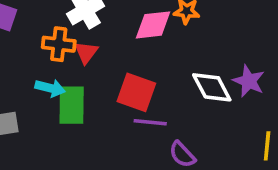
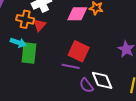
white diamond: (212, 87) -> (102, 80), moved
red square: (136, 92) -> (79, 51), moved

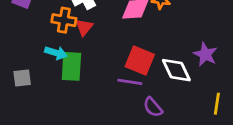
white diamond: (102, 80) -> (176, 70), moved

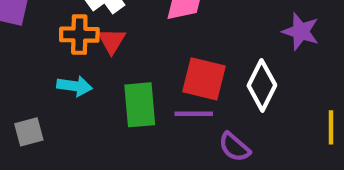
purple star: (205, 54) -> (301, 31), moved
green rectangle: (71, 66) -> (140, 105), moved
white diamond: (176, 70) -> (262, 85), turned 60

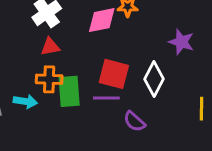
orange cross: (79, 35) -> (49, 79), moved
red triangle: (112, 41) -> (50, 47), turned 48
cyan arrow: (75, 86) -> (25, 101), moved

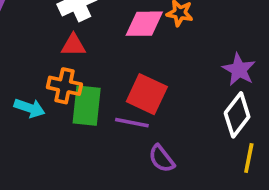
white diamond: (154, 79) -> (237, 115), moved

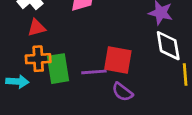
red square: (147, 94) -> (118, 60), moved
white diamond: (237, 115) -> (168, 46), turned -32

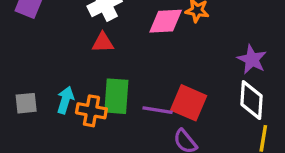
orange cross: (38, 59) -> (91, 111), moved
cyan arrow: (17, 82) -> (65, 100), turned -90

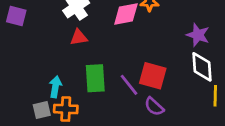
gray square: (26, 103) -> (42, 110), moved
purple line: (158, 110) -> (129, 85), turned 50
orange cross: (91, 111) -> (66, 109), moved

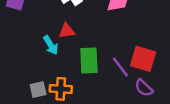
red triangle: (79, 37) -> (67, 31), moved
cyan arrow: (55, 87) -> (51, 45), moved, turned 138

